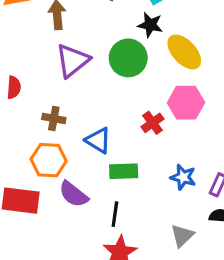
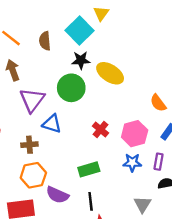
pink hexagon: (186, 103) -> (135, 134), moved
blue triangle: (98, 140) -> (52, 124), moved

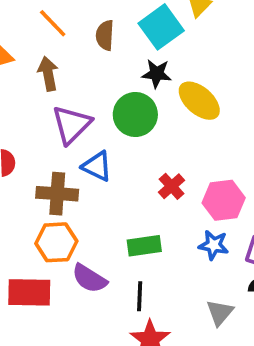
brown cross: (29, 145) -> (57, 194), size x1.5

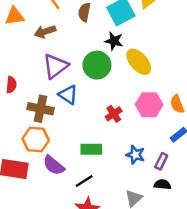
brown arrow: (48, 74) -> (45, 32), turned -105
pink hexagon: (224, 200) -> (149, 105), moved
black line: (140, 296) -> (84, 181), turned 48

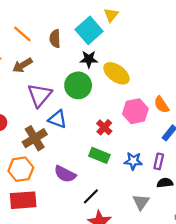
brown cross: (40, 109) -> (35, 138), turned -30
orange hexagon: (36, 140) -> (21, 169), moved
green rectangle: (91, 149) -> (99, 155), moved, turned 36
purple semicircle: (54, 165) -> (65, 174), moved

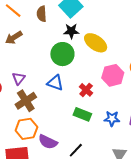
purple triangle: (40, 95) -> (19, 78), moved, size x0.6
blue triangle: (58, 119) -> (55, 83), moved
orange hexagon: (21, 169) -> (26, 129), moved
purple semicircle: (65, 174) -> (48, 142), moved

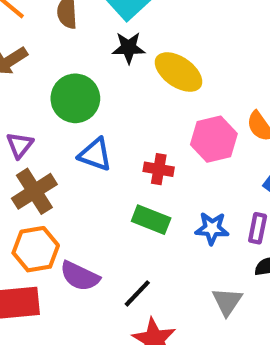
green circle: (62, 54) -> (75, 98), moved
red cross: (86, 90) -> (159, 169), turned -32

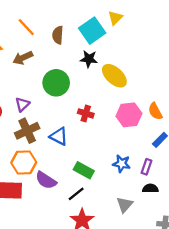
blue triangle: (95, 154) -> (59, 136), moved
red cross: (159, 169) -> (86, 113), moved
green rectangle: (151, 220) -> (84, 170), moved

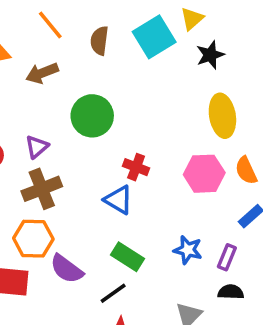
black star: (89, 59) -> (210, 55), moved, turned -30
yellow ellipse: (114, 76) -> (222, 116), moved, turned 35
blue triangle: (59, 136) -> (118, 200), moved

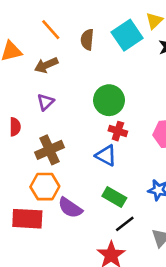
green circle: (92, 116) -> (109, 100), moved
purple triangle: (37, 147) -> (45, 102), moved
black line: (113, 293) -> (125, 224), moved

